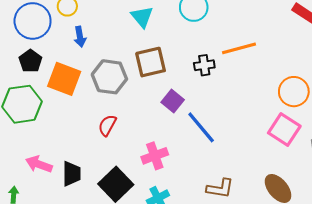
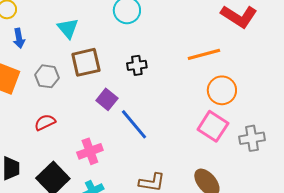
cyan triangle: (142, 17) -> (68, 28), moved
orange line: (239, 48) -> (204, 54), moved
gray hexagon: (109, 77) -> (47, 76), size x0.7
red semicircle: (107, 125) -> (45, 122), turned 35

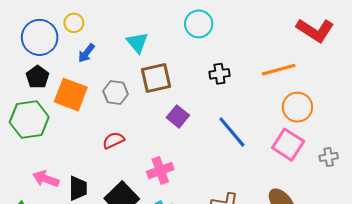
blue arrow: (19, 38) -> (86, 53), turned 48
black cross: (137, 65) -> (219, 74), moved
blue line: (134, 124) -> (232, 132), moved
gray cross: (252, 138) -> (329, 157), size x0.7

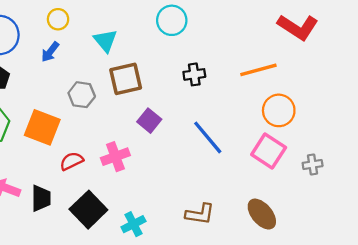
yellow circle: (74, 23) -> (58, 19), moved
orange square: (71, 95) -> (42, 127), moved
red semicircle: (113, 140) -> (72, 161), moved
pink cross: (160, 171) -> (115, 157), moved

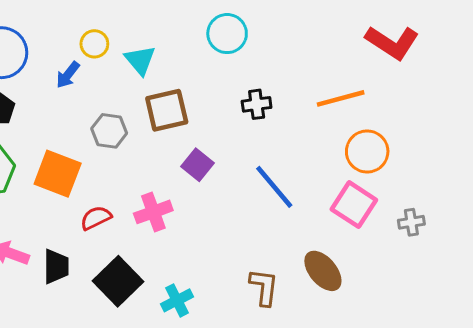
yellow circle: (58, 19) -> (94, 44), moved
brown L-shape: (200, 214) -> (264, 287), turned -92
brown ellipse: (262, 214) -> (323, 271), moved

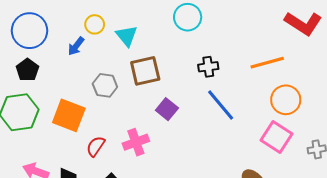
blue line: (274, 187) -> (221, 105), moved
red semicircle: (96, 218) -> (96, 146), turned -30

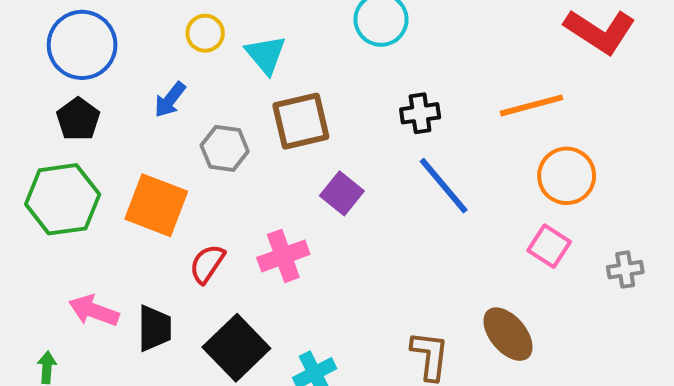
blue arrow: (76, 46) -> (170, 100), moved
pink square: (276, 137) -> (549, 246), size x0.7

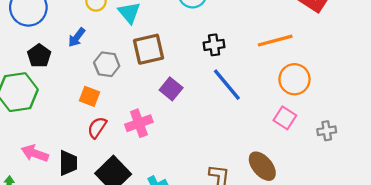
black pentagon: (78, 119) -> (39, 56), moved
orange square: (156, 205) -> (90, 96), moved, size x0.6

